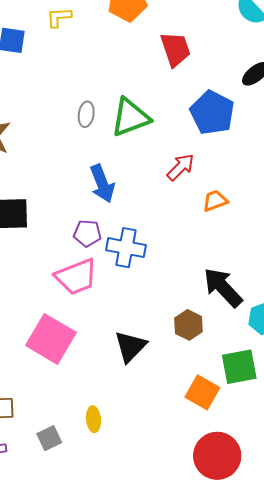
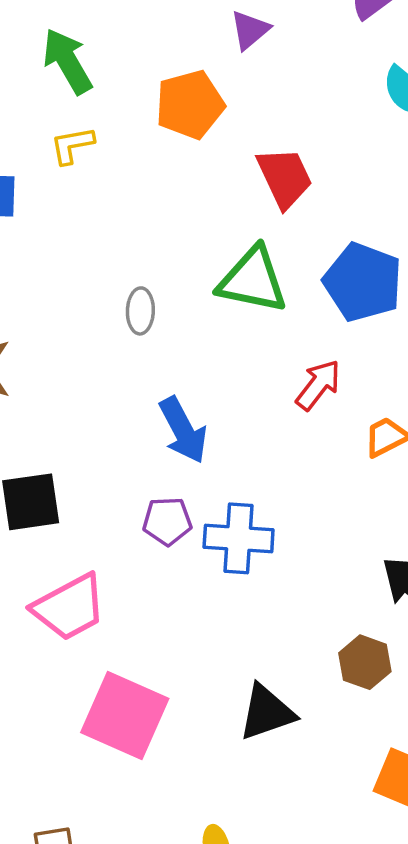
green triangle: (130, 117) -> (253, 280), moved, turned 39
pink trapezoid: (76, 277) -> (69, 607), moved
black triangle: (130, 347) -> (267, 712), turned 33

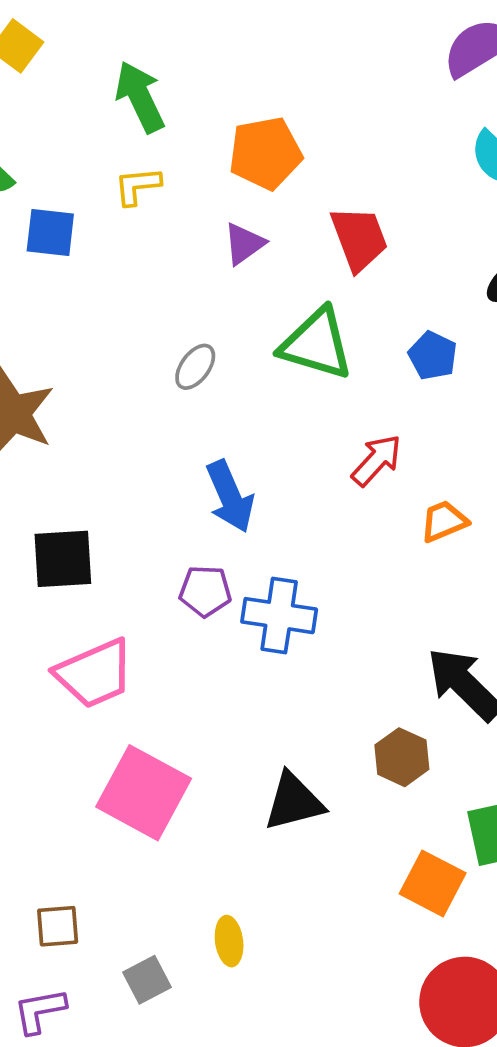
purple triangle: (250, 30) -> (244, 244), moved
blue pentagon: (363, 282) -> (433, 356), size x0.6
gray ellipse: (140, 311) -> (195, 367), turned 30

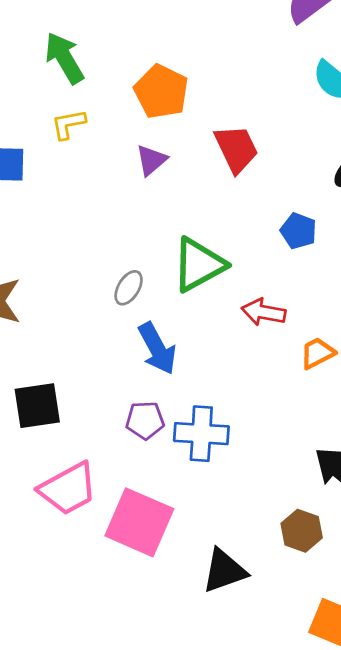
orange pentagon: (265, 153) -> (161, 92), turned -30
green triangle: (316, 344) -> (199, 265), moved, turned -40
gray ellipse: (195, 367) -> (129, 288), moved
red arrow: (377, 460) -> (264, 312), turned -117
pink square: (144, 793) -> (139, 522), moved

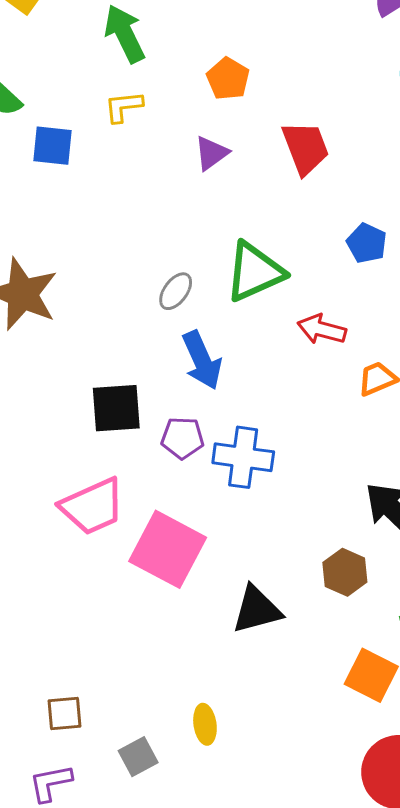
orange pentagon: (161, 92) -> (228, 79), size x0.7
black square: (37, 406) -> (116, 408), moved

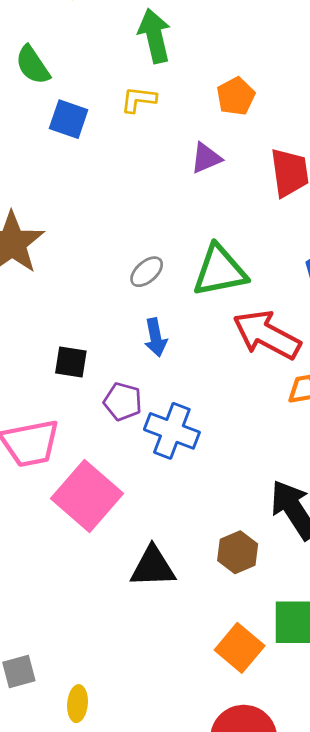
red arrow: (322, 329) -> (267, 335), size x1.6
blue arrow: (202, 360) -> (156, 337), size x0.7
black square: (116, 408) -> (71, 362), size x0.7
yellow ellipse: (205, 724) -> (77, 704), moved

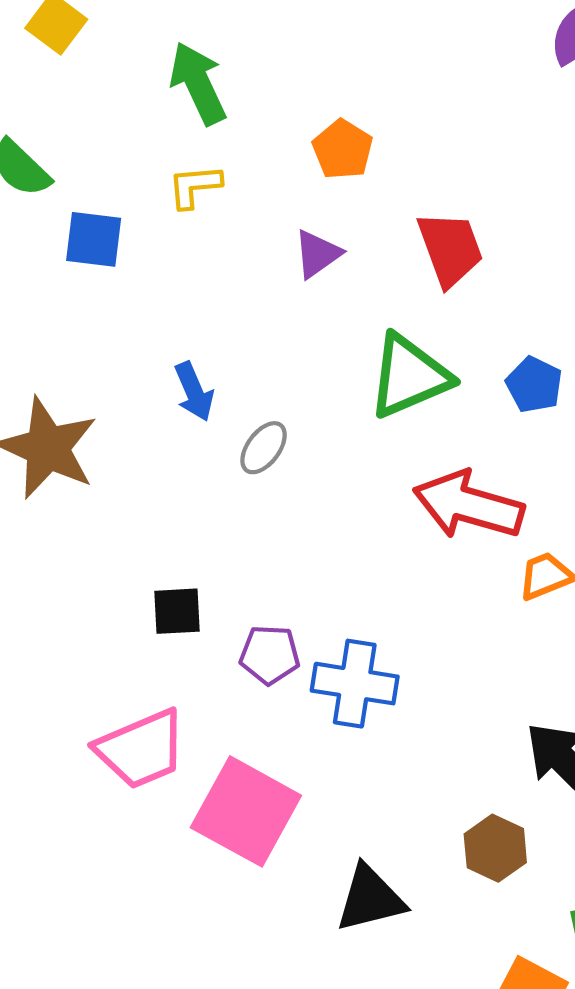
green triangle: (220, 271) -> (409, 376), moved
blue arrow: (156, 337) -> (194, 392), moved

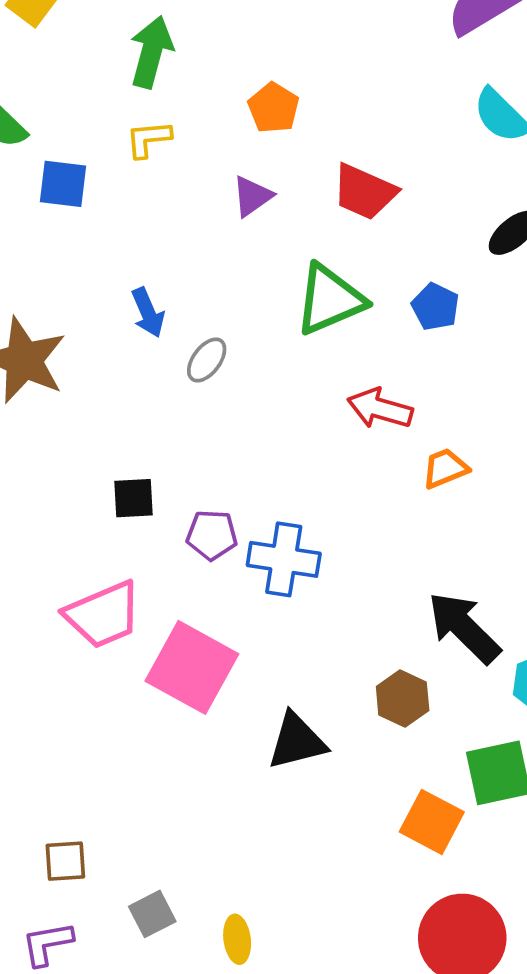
green arrow: (198, 83) -> (151, 52), turned 40
red trapezoid: (450, 249) -> (364, 192), turned 134
red arrow: (469, 505) -> (380, 408), size x0.7

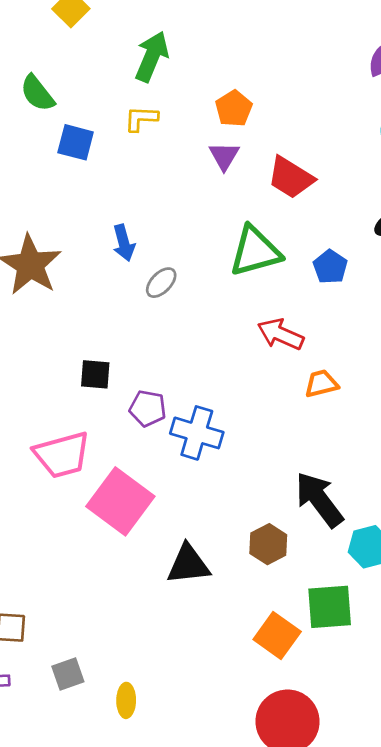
purple triangle: (252, 196) -> (224, 156), moved, turned -32

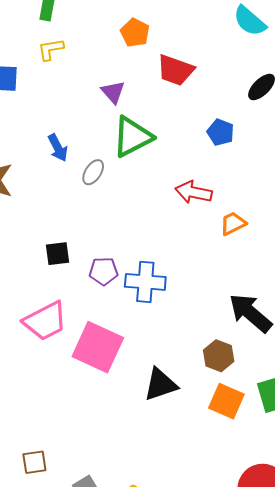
orange pentagon: (234, 109) -> (135, 33), moved
purple triangle: (224, 156) -> (113, 92), moved
green triangle: (255, 251) -> (132, 137), moved
orange square: (277, 635) -> (226, 401), moved

